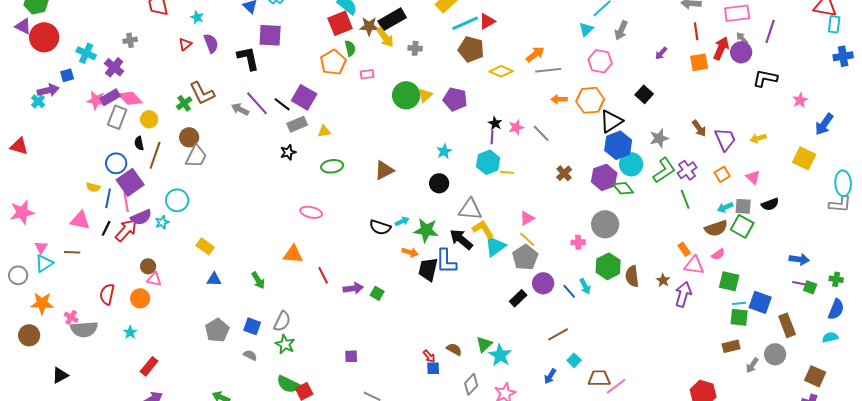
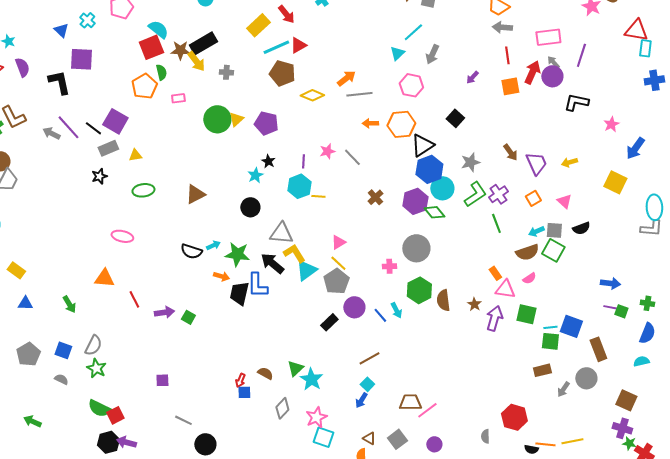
black star: (495, 123) -> (268, 161), moved
green square: (729, 281) -> (526, 314), moved
red arrow: (429, 356) -> (240, 380), turned 64
cyan square: (574, 360) -> (367, 384), moved

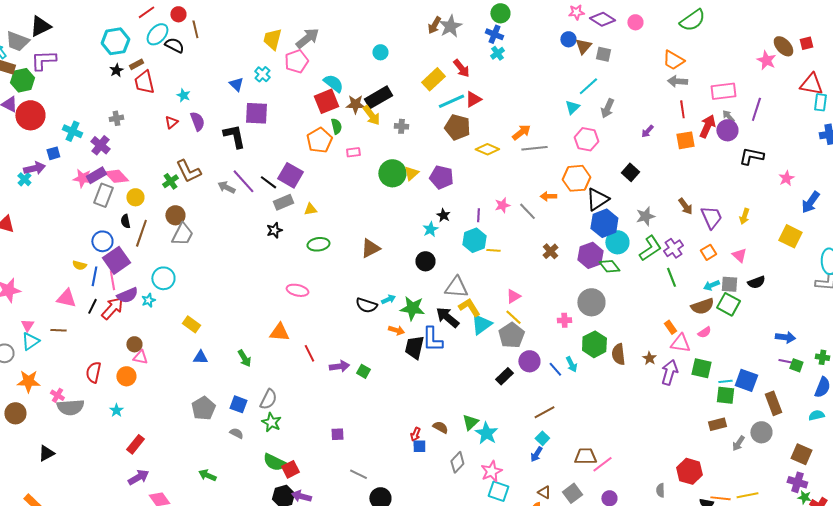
orange arrow: (370, 123) -> (548, 196), moved
yellow arrow: (569, 162) -> (744, 216), turned -56

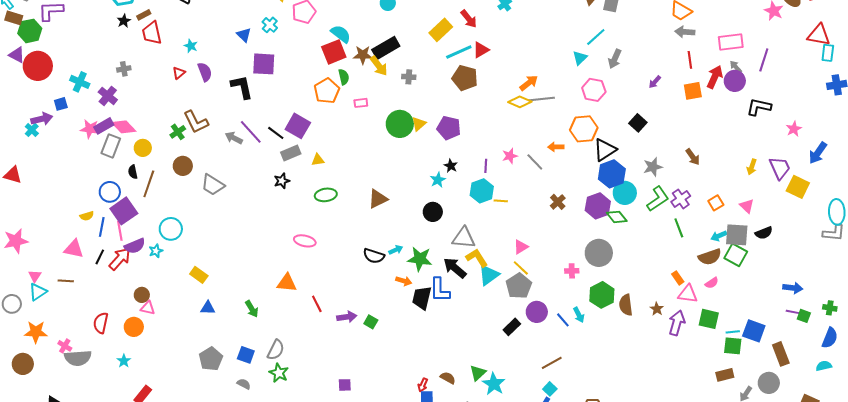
yellow diamond: (487, 149) -> (520, 102), moved
purple trapezoid: (711, 217) -> (780, 168), moved
gray trapezoid: (182, 234) -> (213, 185), moved, turned 95
yellow semicircle: (79, 265) -> (87, 216), turned -32
gray square: (729, 284) -> (737, 235), size x1.4

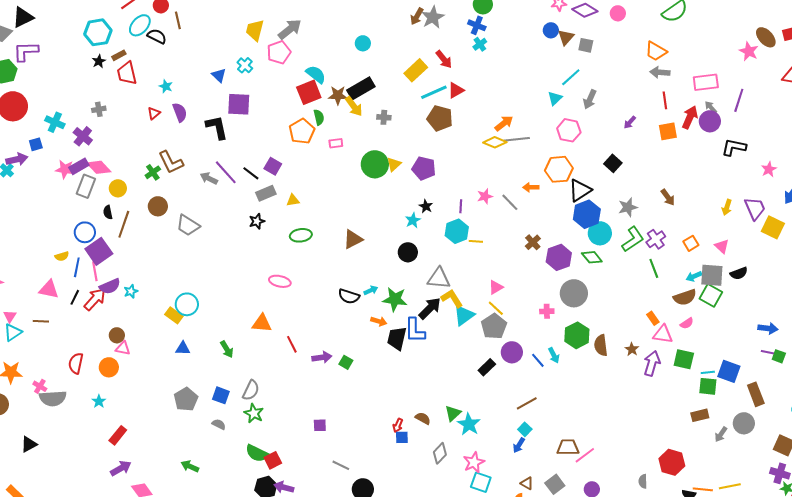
purple square: (298, 126) -> (273, 166), size x0.7
purple hexagon: (598, 206) -> (559, 257), moved
cyan circle: (171, 229) -> (187, 304), moved
black arrow: (455, 268) -> (430, 308), turned 95

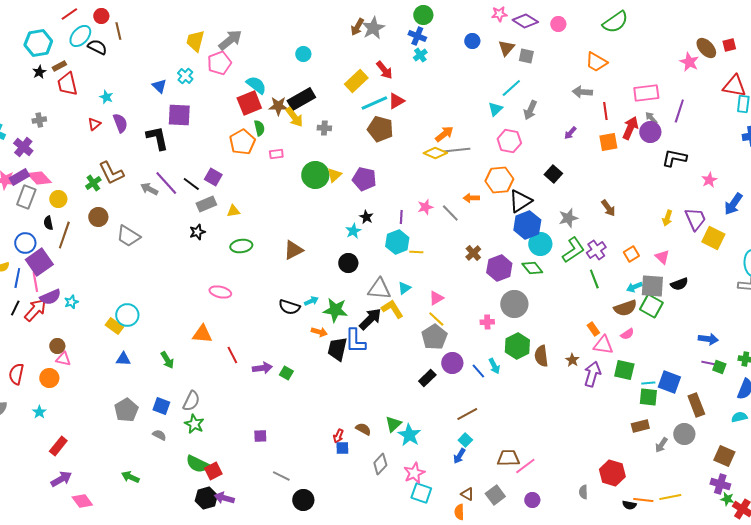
blue circle: (551, 30) -> (472, 41), moved
gray arrow: (660, 72) -> (582, 92), moved
cyan triangle: (464, 315) -> (404, 288), moved, size x0.6

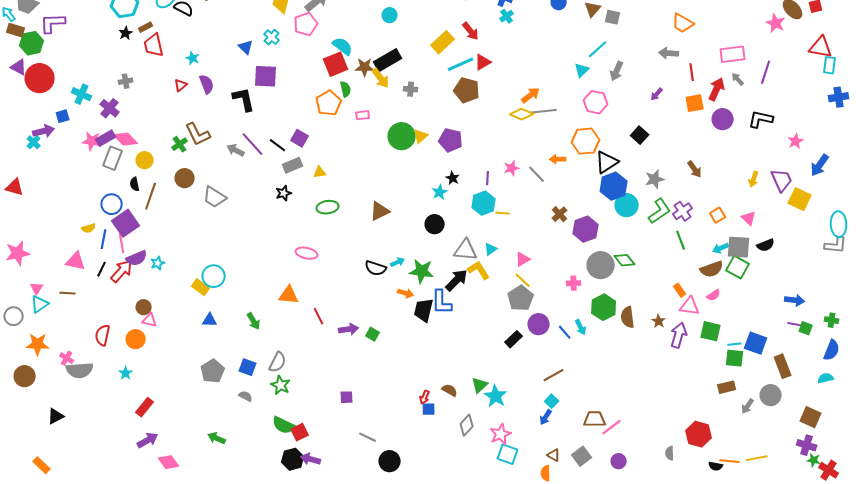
purple circle: (650, 132) -> (723, 119), moved
green diamond: (532, 268) -> (625, 260), moved

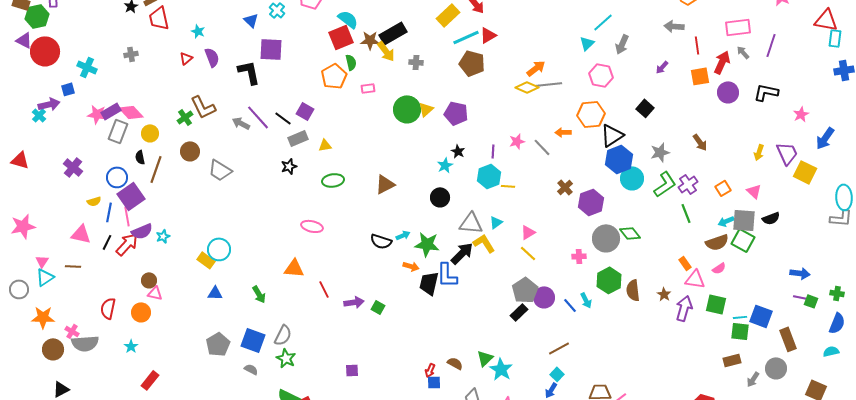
purple cross: (110, 108) -> (73, 167), moved
gray pentagon: (521, 298) -> (525, 290), moved
blue square: (248, 367) -> (253, 340), size x1.4
brown circle: (25, 376) -> (53, 349), moved

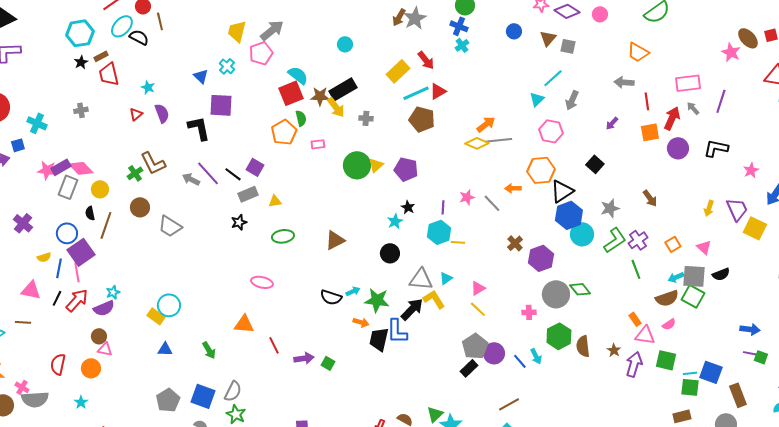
purple semicircle: (142, 231) -> (104, 308), moved

